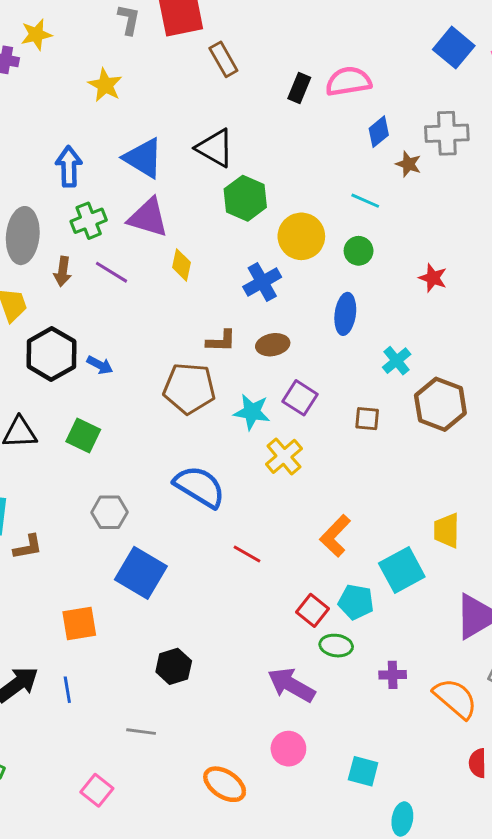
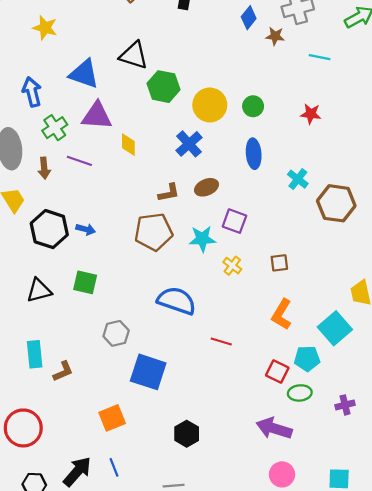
cyan line: (365, 201) -> (320, 57), moved
brown square: (367, 419) -> (279, 263), moved
yellow cross: (284, 456) -> (232, 266), size x0.7

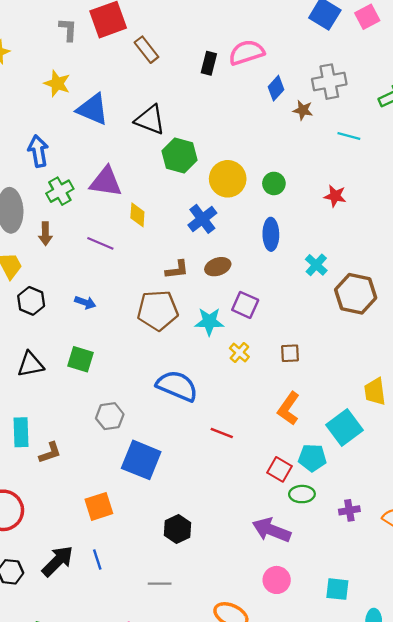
blue triangle: (84, 74) -> (93, 109), moved
purple line: (79, 161) -> (100, 243), moved
black hexagon: (49, 229) -> (31, 301), moved, size x0.7

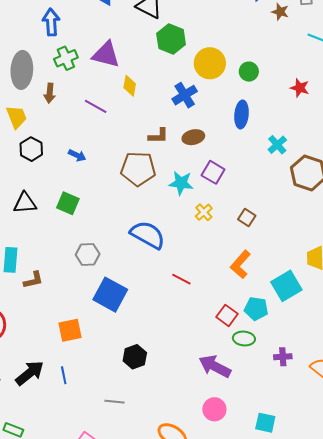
brown square: (290, 353) -> (247, 218), turned 30

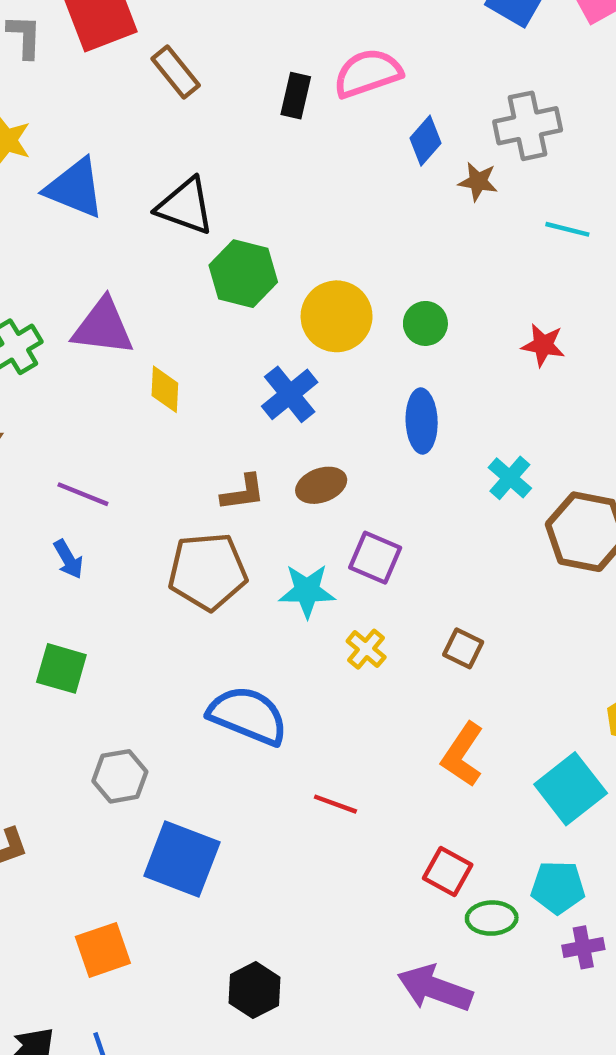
purple line: (96, 106) -> (83, 494), moved
blue arrow: (77, 155) -> (68, 559), turned 42
cyan pentagon: (256, 309) -> (558, 887), moved

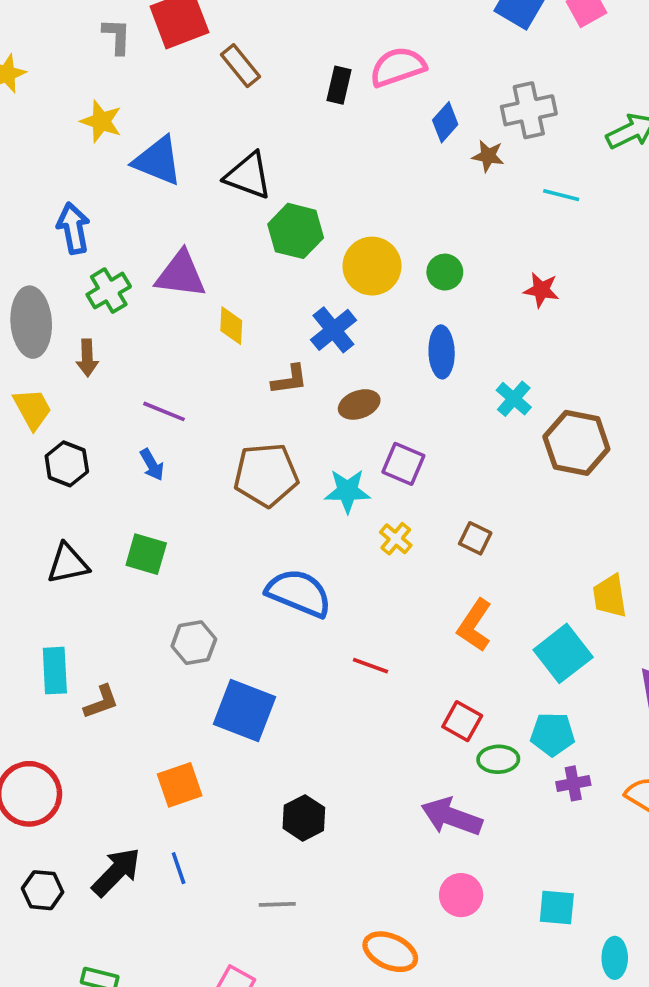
brown L-shape: (243, 493) -> (290, 380), moved

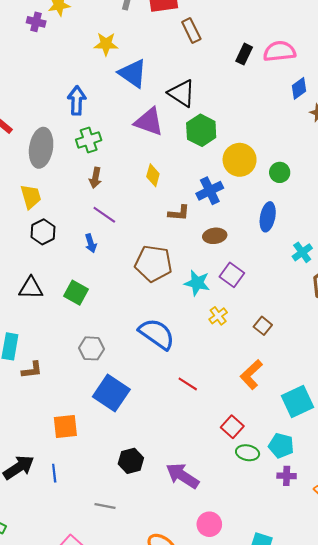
yellow star: (101, 121) -> (106, 44), turned -30
purple triangle: (181, 274) -> (149, 122), moved
brown arrow: (87, 358) -> (95, 178), moved
purple arrow: (452, 817) -> (182, 476), moved

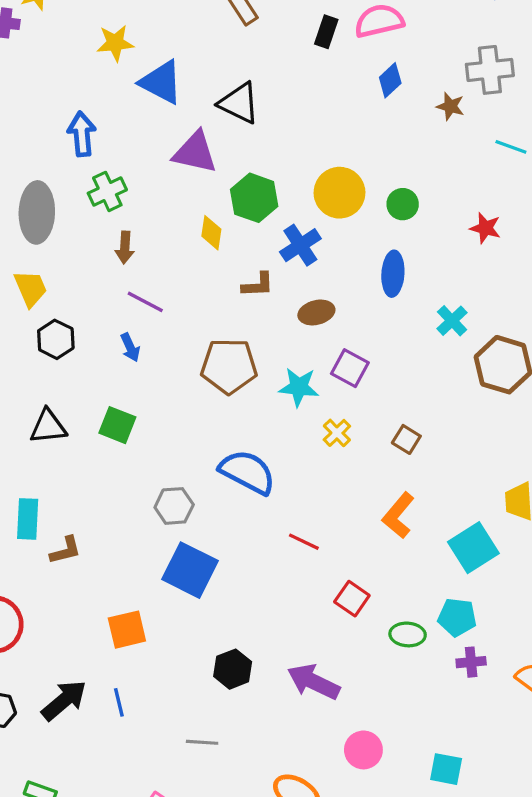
blue diamond: (299, 88) -> (390, 80), moved
green hexagon: (201, 130) -> (254, 198), moved
gray hexagon: (92, 348) -> (174, 506), moved
red square: (232, 427) -> (352, 599), moved

